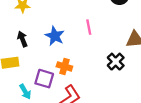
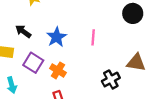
black arrow: (22, 39) -> (23, 31), turned -48
purple square: (44, 79) -> (33, 63), moved

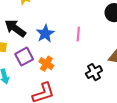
black arrow: (23, 31) -> (15, 28), size x1.5
purple square: (33, 63) -> (24, 57), turned 30

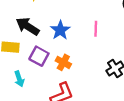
purple square: (24, 57) -> (39, 56), turned -30

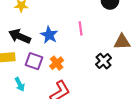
orange cross: (63, 62) -> (57, 63), turned 32

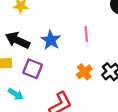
orange cross: (57, 63) -> (84, 72), moved
cyan arrow: (20, 84) -> (16, 94), turned -32

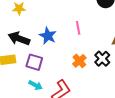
cyan arrow: (16, 94) -> (36, 85), moved

